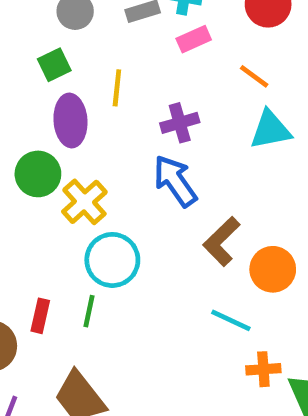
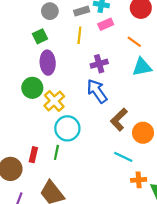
yellow line: (117, 88) -> (79, 35), moved

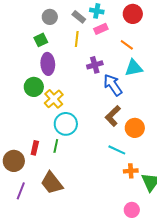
gray rectangle: (82, 11) -> (79, 17), turned 56
blue arrow: (97, 91) -> (113, 85), moved

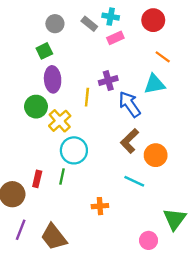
yellow line: (77, 39) -> (87, 97), moved
orange line: (127, 45) -> (163, 57), moved
orange cross: (131, 171) -> (100, 206), moved
brown trapezoid: (52, 183) -> (54, 237), moved
pink circle: (132, 210) -> (149, 240), moved

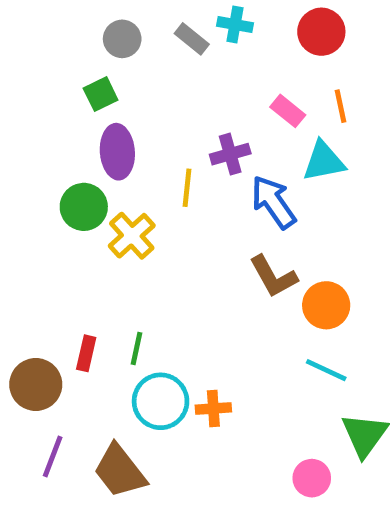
pink rectangle: (115, 38) -> (288, 111), moved, turned 63
orange line: (163, 57) -> (341, 106), turned 42
brown L-shape: (130, 141) -> (273, 276), turned -75
cyan circle: (74, 150) -> (161, 401), moved
cyan line: (134, 181) -> (326, 370), moved

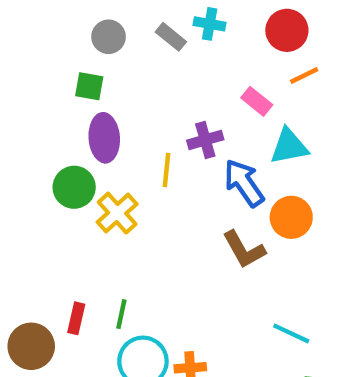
green square: (101, 94) -> (89, 86), turned 36
orange line: (341, 106) -> (304, 75), moved, turned 76
orange circle: (326, 305) -> (291, 217), moved

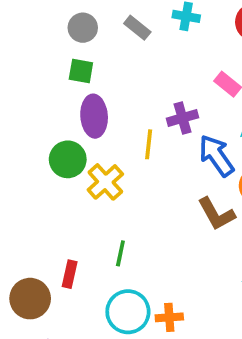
gray circle: (109, 37) -> (83, 28), moved
gray rectangle: (171, 37) -> (137, 28), moved
green line: (121, 314) -> (120, 253), moved

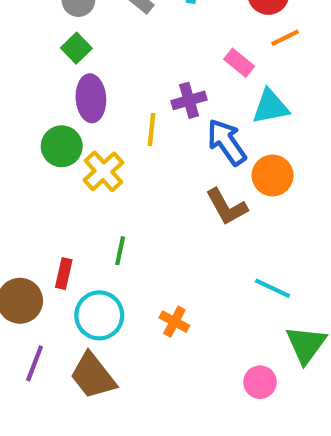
green square: (81, 71) -> (76, 48), turned 36
cyan circle: (128, 312) -> (99, 315), moved
orange cross: (169, 317) -> (174, 322), turned 32

